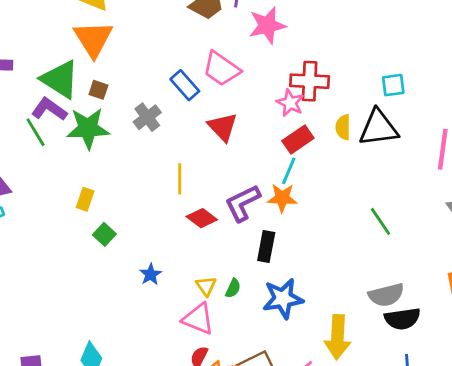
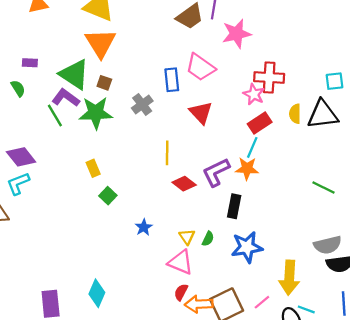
blue rectangle: (185, 85) -> (172, 80), turned 35
yellow rectangle: (85, 199) -> (93, 168), turned -42
green line: (380, 221) -> (324, 188), turned -30

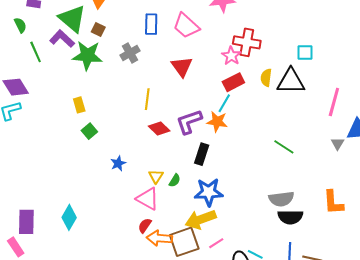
blue rectangle: (172, 80) -> (151, 24), moved
green line: (55, 116) -> (36, 52), moved
yellow arrow: (289, 278) -> (201, 219), moved, turned 60

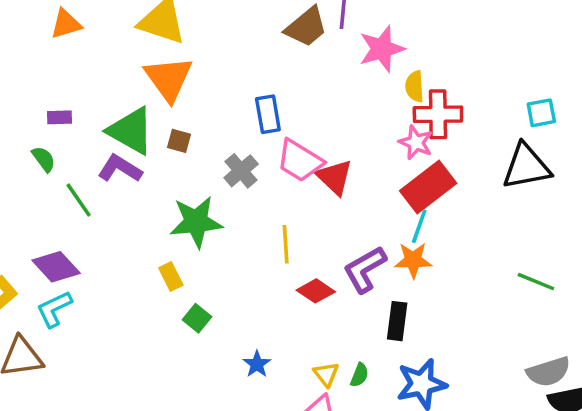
pink trapezoid: (186, 26) -> (300, 161), moved
green star: (87, 55) -> (196, 222), moved
yellow semicircle: (266, 78) -> (415, 86), moved
red rectangle: (233, 82) -> (428, 187), size x1.4

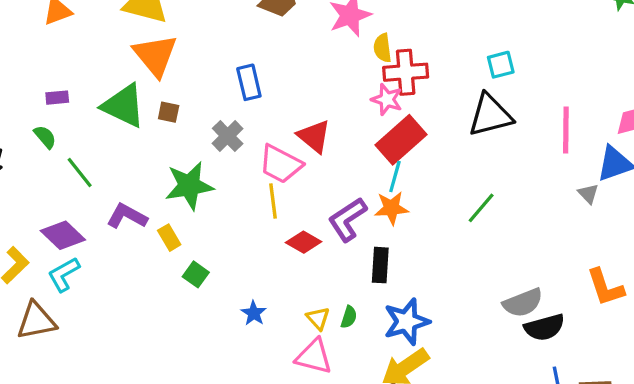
pink trapezoid: (300, 161) -> (281, 164), moved
purple L-shape: (120, 169) -> (127, 216), moved
green line: (536, 282) -> (481, 208), moved, turned -68

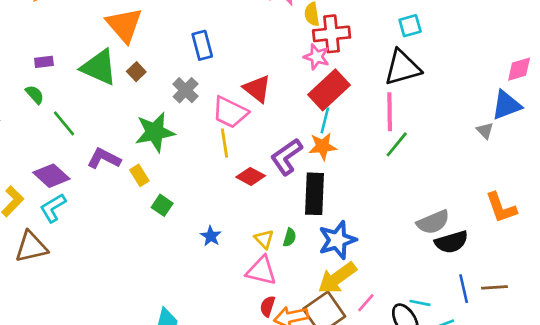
brown square: (169, 112) -> (136, 72), turned 36
pink line: (566, 130) -> (390, 112), moved
black rectangle: (380, 265) -> (315, 194), size x1.4

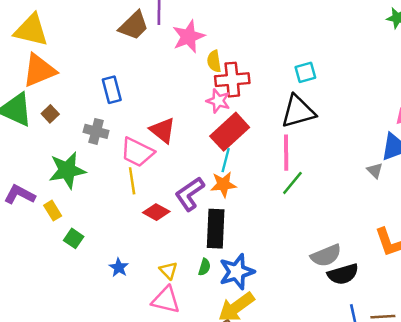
orange triangle: (124, 25) -> (39, 70), turned 48
gray cross: (186, 90) -> (96, 131), turned -30
green semicircle: (290, 237) -> (204, 267), moved

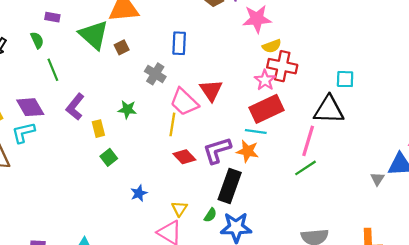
yellow semicircle: (214, 61) -> (272, 46), turned -120
cyan line: (226, 160) -> (256, 132), turned 66
green star: (67, 170) -> (127, 110), moved, size x0.6
purple L-shape: (20, 195) -> (75, 107), turned -96

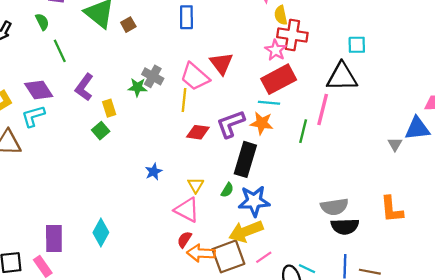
yellow semicircle: (272, 46) -> (281, 15), turned 102
gray cross: (155, 74) -> (153, 76), moved
green square: (109, 157) -> (101, 131), moved
red diamond: (184, 157) -> (198, 132), turned -35
green line: (306, 168) -> (303, 131), moved, turned -40

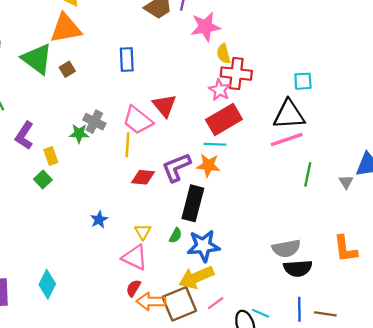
pink line: (323, 109) -> (287, 139), moved, turned 60
green line: (303, 131) -> (308, 174), moved

